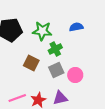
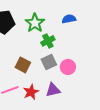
green star: (42, 31) -> (35, 23), turned 30
brown square: (31, 63) -> (23, 65), moved

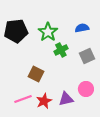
gray square: (49, 62) -> (87, 56), moved
pink circle: (68, 67) -> (86, 89), moved

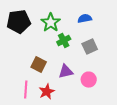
pink line: (23, 99) -> (26, 90), turned -66
purple triangle: (66, 99) -> (66, 72), moved

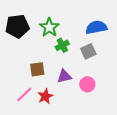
blue semicircle: (85, 19) -> (96, 27), moved, size x1.5
brown square: (39, 65) -> (37, 69), turned -35
pink line: (26, 90) -> (24, 94), turned 42

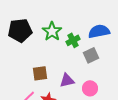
green cross: (62, 45) -> (73, 40), moved

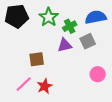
purple triangle: (67, 80) -> (65, 45), moved
pink circle: (90, 88) -> (98, 74), moved

